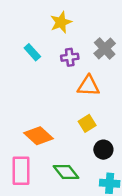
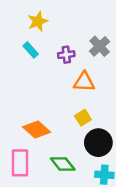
yellow star: (61, 22) -> (38, 21), moved
black circle: (103, 150) -> (98, 143), size x1.5

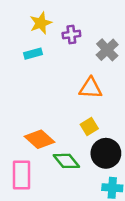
cyan rectangle: (31, 50) -> (33, 54), turned -63
purple cross: (66, 55) -> (71, 34), moved
green diamond: (63, 164) -> (66, 161), moved

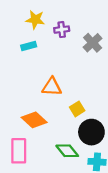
yellow star: (41, 23) -> (35, 20), turned 30
orange triangle: (91, 88) -> (52, 87), moved
green diamond: (66, 161) -> (67, 151), moved

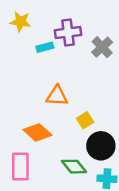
yellow star: (35, 20) -> (20, 22), moved
purple cross: (62, 30) -> (68, 33), size x1.5
cyan rectangle: (29, 46) -> (45, 47), moved

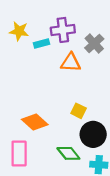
yellow star: (20, 22) -> (19, 31), moved
orange triangle: (57, 96) -> (71, 63), moved
yellow square: (85, 120) -> (79, 111), turned -32

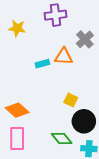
purple cross: (63, 30) -> (56, 15), moved
cyan rectangle: (41, 43) -> (42, 64), moved
orange diamond: (35, 122) -> (17, 110), moved

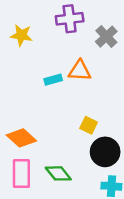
gray cross: (85, 39) -> (106, 37), moved
green diamond: (62, 138) -> (58, 173), moved

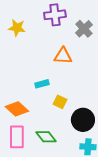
cyan rectangle: (53, 80) -> (42, 84), moved
yellow square: (89, 125) -> (60, 102), moved

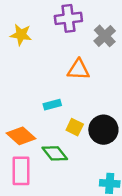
black circle: (83, 120) -> (103, 130), moved
green diamond: (46, 137) -> (55, 153), moved

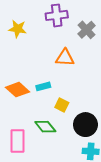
black circle: (103, 130) -> (85, 125), moved
orange diamond: (21, 136) -> (18, 90), moved

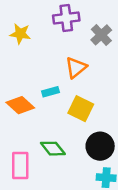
orange triangle: (65, 58) -> (76, 68), turned -42
cyan rectangle: (43, 86) -> (51, 92), moved
yellow square: (62, 105) -> (81, 109), moved, size x1.5

